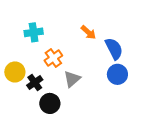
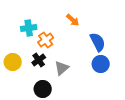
orange arrow: (88, 32) -> (73, 20), moved
orange cross: (53, 58) -> (46, 40), moved
black cross: (35, 82) -> (39, 60), moved

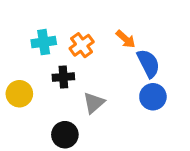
orange arrow: (73, 20) -> (126, 39), moved
orange cross: (46, 40) -> (82, 45), moved
black cross: (39, 60) -> (63, 77), moved, turned 32

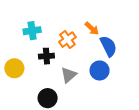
orange cross: (82, 45) -> (67, 40), moved
blue circle: (153, 97) -> (100, 70), moved

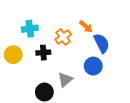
yellow circle: (14, 68) -> (13, 55), moved
gray triangle: (69, 75) -> (65, 80), moved

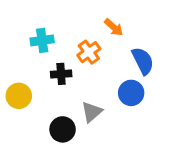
orange arrow: (86, 27) -> (114, 27), moved
yellow circle: (13, 55) -> (19, 96), moved

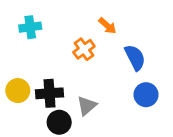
cyan cross: (42, 40) -> (30, 27), moved
black cross: (61, 74) -> (49, 93), moved, size x1.4
blue circle: (131, 93) -> (146, 95), moved

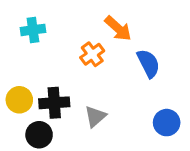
orange arrow: (107, 26) -> (118, 28), size x1.4
blue circle: (146, 95) -> (167, 123), moved
black circle: (59, 122) -> (39, 135), moved

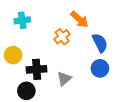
yellow circle: (19, 100) -> (13, 55), moved
blue circle: (167, 123) -> (100, 68), moved

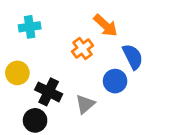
blue circle: (100, 68) -> (115, 81), moved
black cross: (37, 69) -> (49, 92), turned 30

